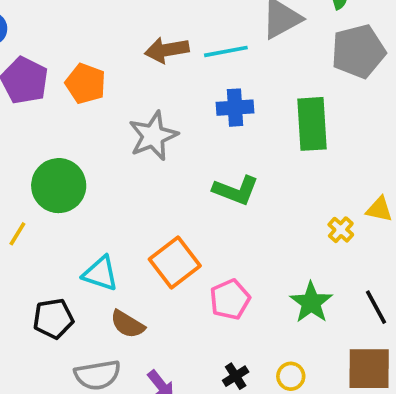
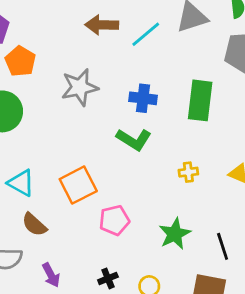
cyan line: (226, 51) -> (146, 34), turned -40
orange pentagon: (85, 84) -> (20, 61), moved
blue cross: (235, 108) -> (143, 98), moved
yellow cross: (341, 230) -> (188, 172), moved, turned 30

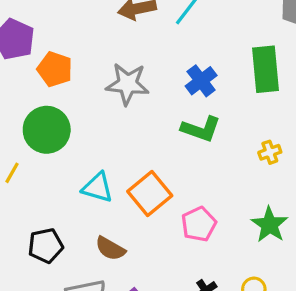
gray star: (80, 87) -> (128, 84), turned 30
blue cross: (143, 98) -> (201, 81), turned -32
cyan triangle: (21, 183) -> (98, 187), moved

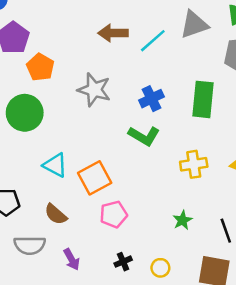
yellow cross: (270, 152) -> (194, 164), size x1.5
pink pentagon: (199, 224) -> (114, 214), moved
green star: (270, 225) -> (182, 220), size x0.7

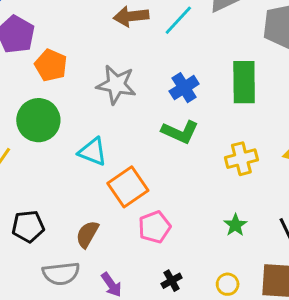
cyan triangle: (55, 165) -> (93, 152), moved
brown semicircle: (56, 214) -> (87, 234), turned 85
yellow circle: (160, 268) -> (228, 284), moved

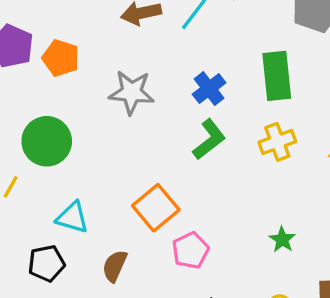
orange pentagon: (51, 65) -> (61, 58), moved
green L-shape: (180, 132) -> (209, 139), turned -57
cyan triangle: (93, 152) -> (72, 217), moved
yellow cross: (241, 159) -> (277, 142), moved

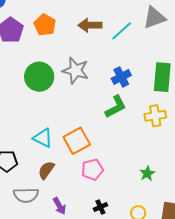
orange pentagon: (61, 58) -> (45, 25), moved
green circle: (47, 141) -> (39, 77), moved
cyan triangle: (72, 217) -> (43, 138), moved

